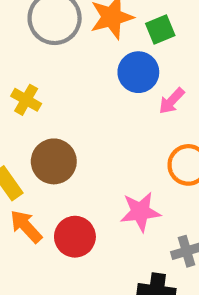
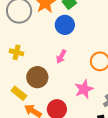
pink arrow: (172, 101) -> (61, 56), moved

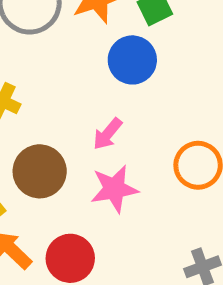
pink star: (84, 89) -> (114, 189), moved

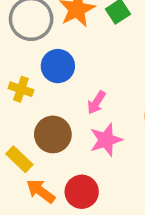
blue circle: (132, 60) -> (58, 66), moved

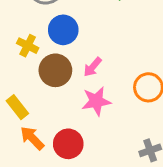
brown circle: (53, 134) -> (55, 70), moved

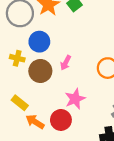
pink star: (96, 101) -> (75, 99), moved

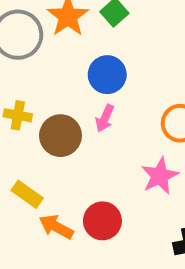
blue circle: (39, 42) -> (107, 75), moved
pink star: (75, 99) -> (160, 176), moved

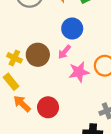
yellow cross: (18, 115) -> (14, 58), moved
pink star: (160, 176) -> (79, 72), moved

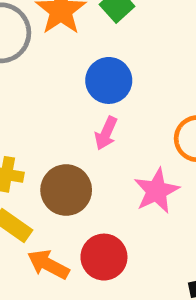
brown circle: (38, 55) -> (66, 190), moved
pink star: (79, 72) -> (157, 191), moved

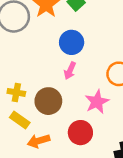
red circle: (104, 257) -> (80, 133), moved
orange arrow: (48, 264) -> (39, 141), turned -45

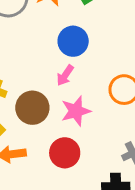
pink star: (97, 102) -> (76, 111), moved

